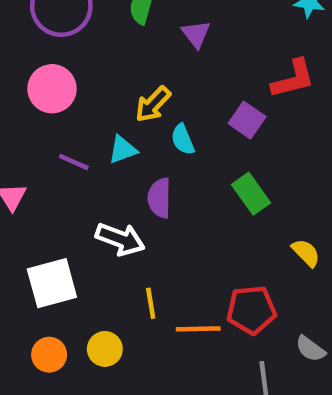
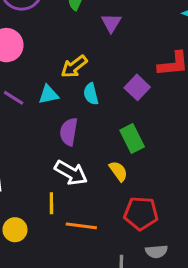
white arrow: (120, 239) -> (71, 173), moved
yellow semicircle: (306, 253) -> (118, 171), moved
red pentagon: (251, 310) -> (141, 213), moved
gray semicircle: (310, 349) -> (156, 251), turned -50

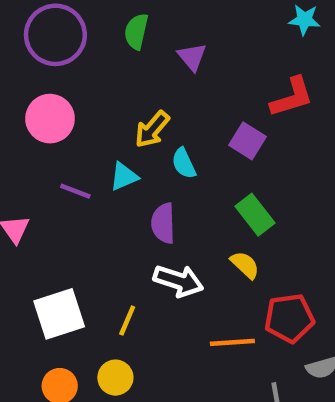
yellow line: (51, 203) -> (127, 320), moved, turned 35
orange line: (81, 226) -> (232, 342), moved

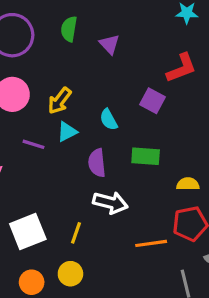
yellow arrow: (152, 129) -> (60, 101), moved
green rectangle: (255, 215) -> (146, 156), moved, turned -44
yellow semicircle: (245, 265) -> (188, 184), moved, turned -40

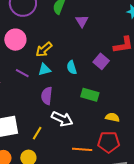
purple semicircle: (97, 163) -> (47, 96), moved

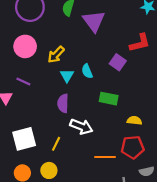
purple triangle: (82, 21) -> (94, 21), size x1.6
cyan triangle: (44, 70) -> (67, 76), moved, turned -40
purple line: (22, 73) -> (23, 82), moved

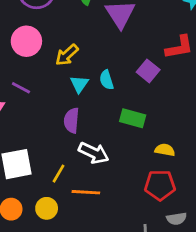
orange line: (105, 157) -> (86, 192), moved

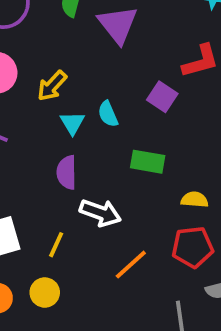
orange line: (86, 192) -> (131, 265), moved, turned -40

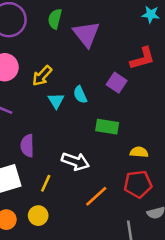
purple semicircle: (67, 172) -> (27, 146), moved

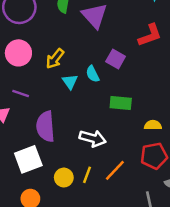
purple square: (117, 83) -> (116, 59), moved
purple semicircle: (27, 146) -> (46, 126), size x1.4
yellow line: (46, 183) -> (87, 175), moved
yellow circle: (38, 216) -> (64, 178), moved

